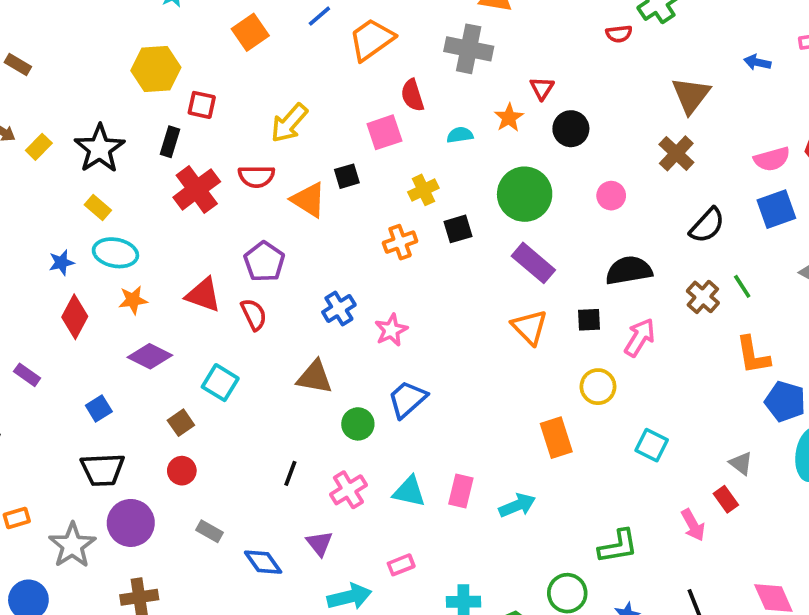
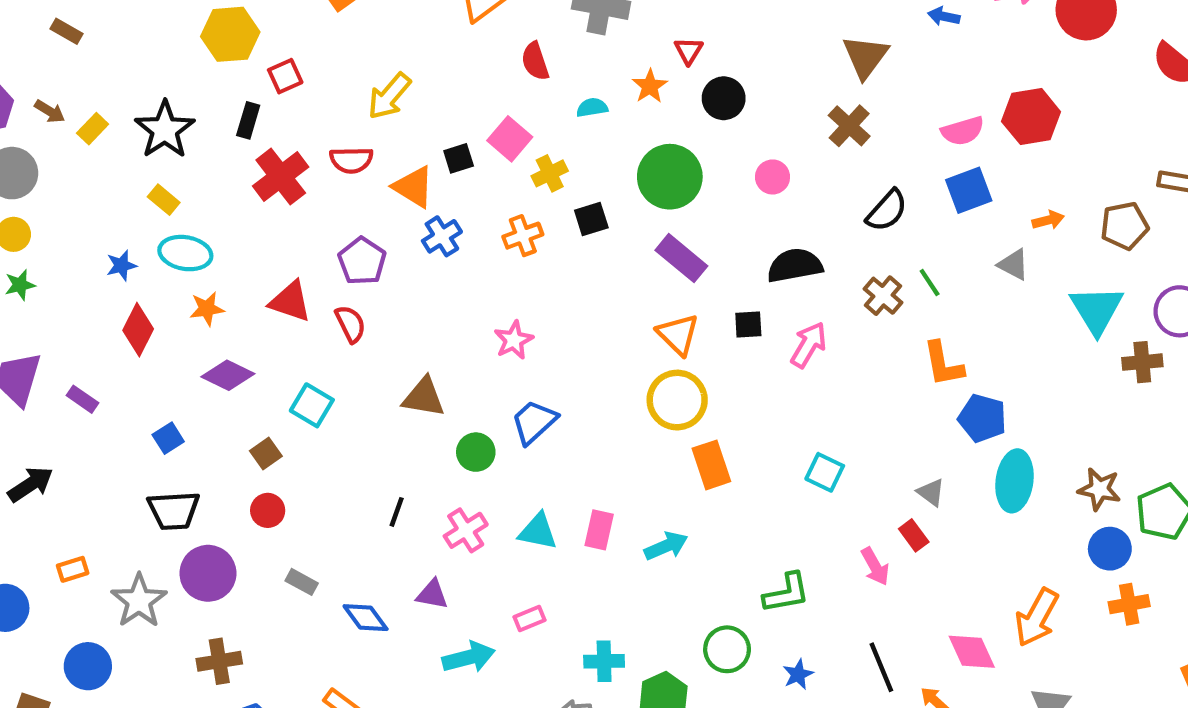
red square: (202, 105) -> (285, 76), turned -36
pink square: (384, 132) -> (510, 139), moved, turned -30
blue cross: (339, 309) -> (442, 236), moved
yellow circle: (598, 387) -> (677, 400), moved, size x1.4
purple triangle: (319, 543) -> (432, 594), turned -40

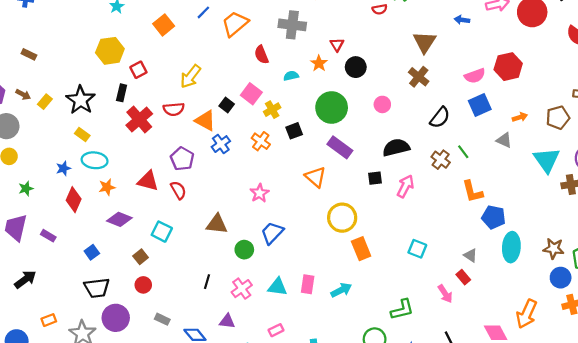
black square: (459, 158) -> (227, 105), turned -32
orange cross: (523, 236) -> (261, 141), turned -30
green star: (20, 285) -> (26, 189), moved
orange triangle: (678, 334) -> (315, 177), moved

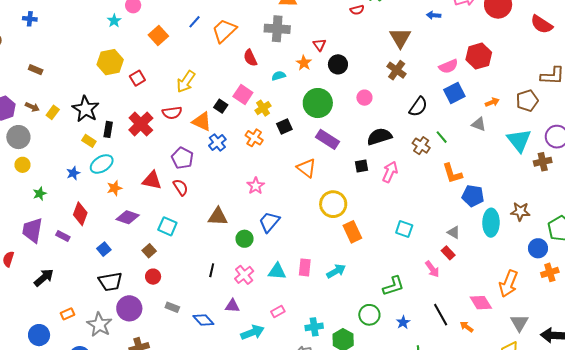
black rectangle: (122, 93) -> (108, 129), moved
cyan ellipse: (95, 160) -> (102, 164), turned -35
red diamond: (74, 200) -> (80, 214), moved
brown star: (554, 249) -> (520, 211), moved

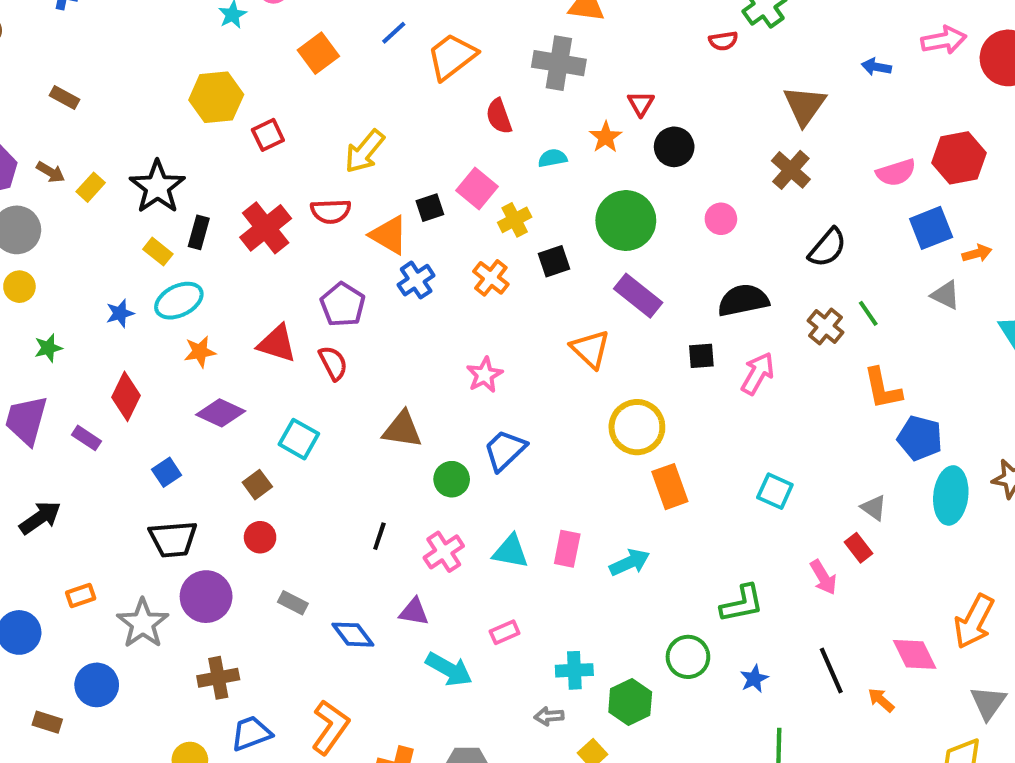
blue square: (454, 93) -> (931, 228), moved
black square: (221, 106) -> (430, 208), turned 32
cyan arrow: (252, 332) -> (449, 669), turned 45

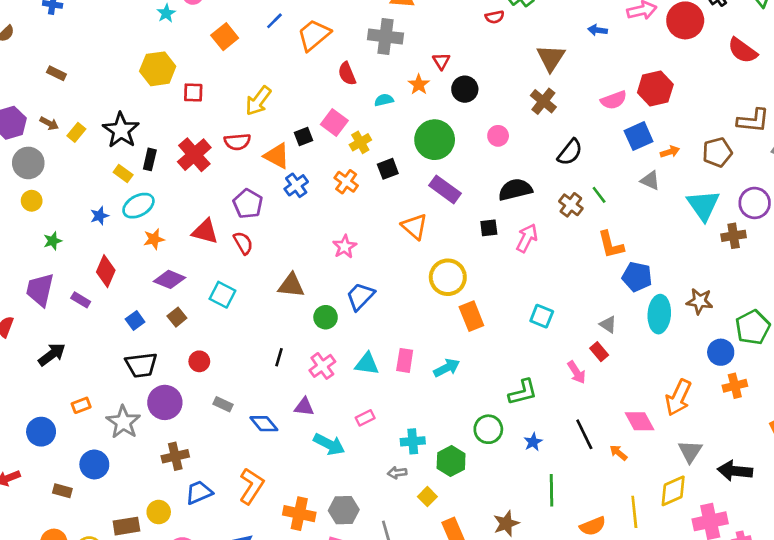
red square: (268, 135) -> (193, 93), turned 30
brown square: (257, 485) -> (177, 317), moved

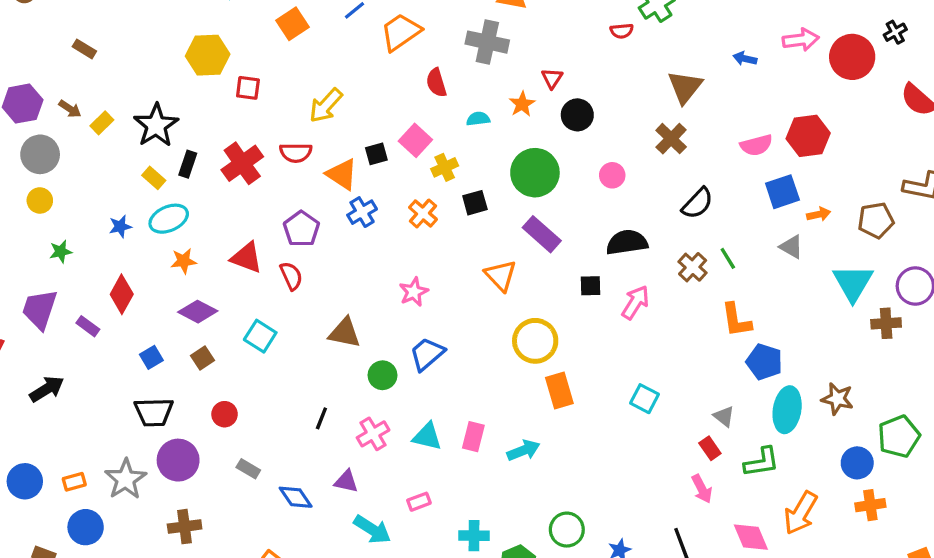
pink arrow: (576, 372) -> (702, 489), moved
green L-shape: (523, 392) -> (762, 462), moved
orange rectangle: (81, 405) -> (74, 482), moved

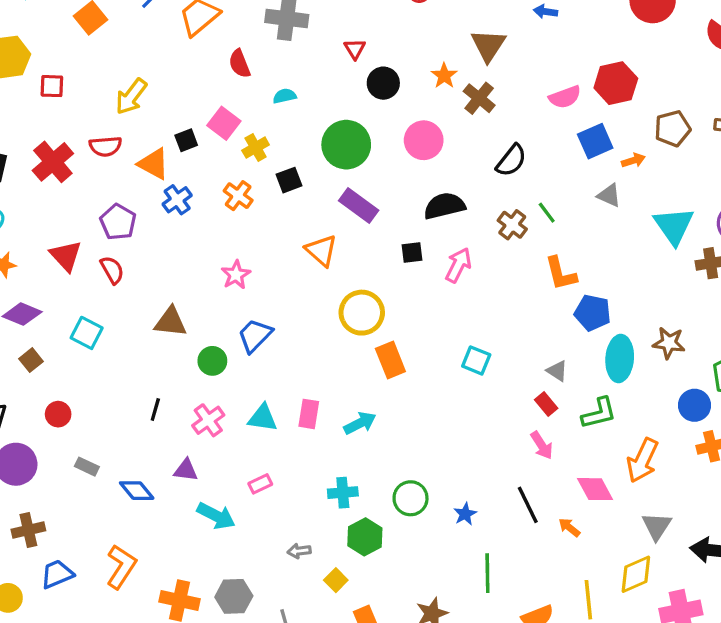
orange star: (522, 104) -> (444, 76), moved
pink circle: (612, 175) -> (424, 140), size x1.5
brown pentagon: (876, 220) -> (673, 129), moved
red triangle: (246, 258) -> (66, 256), turned 32
cyan cross: (474, 536) -> (343, 493), moved

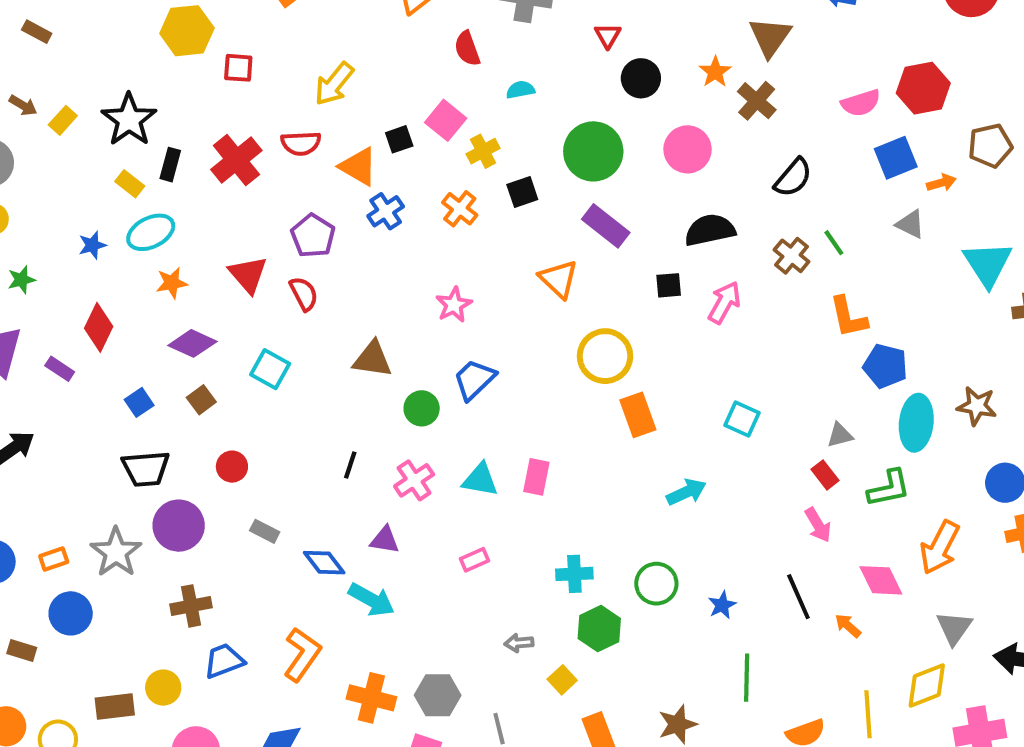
gray triangle: (557, 371) -> (840, 435), turned -50
cyan arrow: (360, 423) -> (686, 492), moved
cyan arrow: (216, 516) -> (371, 600), moved

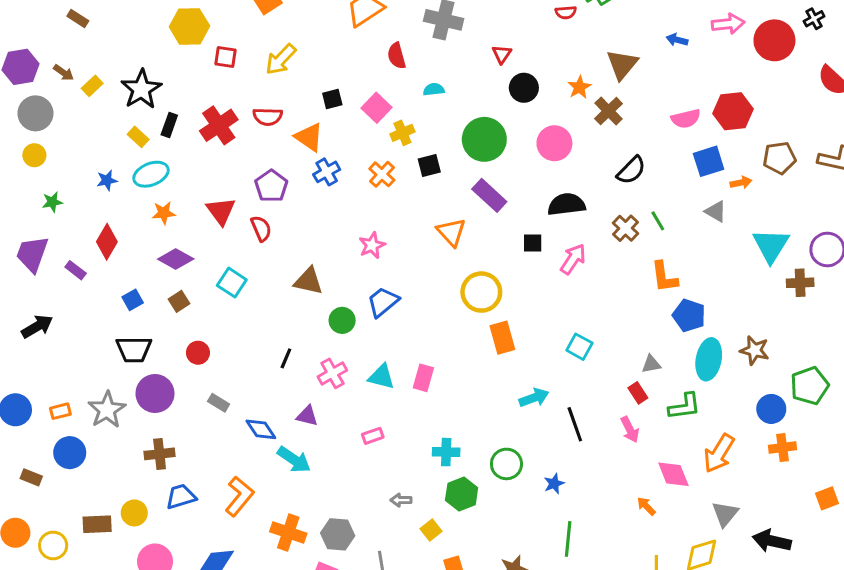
yellow arrow: (334, 84) -> (281, 59), moved
black square: (399, 139) -> (332, 99), moved
black line: (798, 597) -> (575, 424), moved

